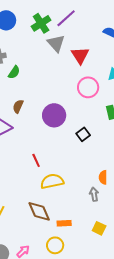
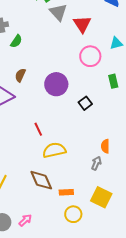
gray arrow: (94, 194) -> (96, 163), turned 32
yellow square: (99, 228) -> (101, 197), size x1.5
yellow circle: (55, 245) -> (73, 214), moved

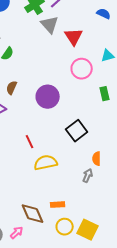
black square: (85, 103) -> (77, 131), moved, size x1.5
brown diamond: (41, 180) -> (33, 214), moved
yellow square: (101, 197) -> (88, 230), moved

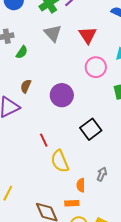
gray triangle: (50, 25) -> (53, 33), moved
orange semicircle: (97, 159) -> (81, 185), moved
yellow semicircle: (46, 163) -> (60, 161), turned -100

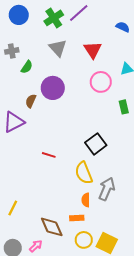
purple circle: (62, 95) -> (53, 88), moved
red line: (44, 140) -> (49, 155), turned -48
yellow semicircle: (60, 161) -> (84, 173), moved
gray arrow: (102, 174) -> (107, 189), size x1.6

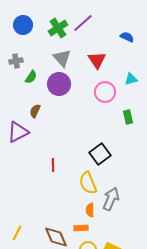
purple circle: (53, 88) -> (59, 84), moved
red line: (49, 155) -> (53, 165), turned 72
yellow line: (13, 208) -> (17, 233), moved

